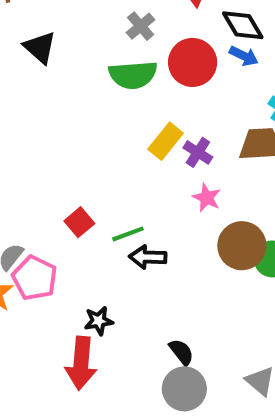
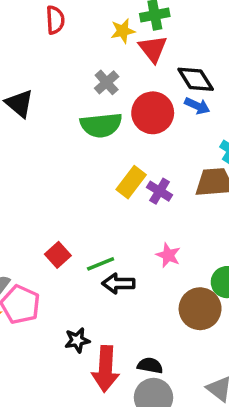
pink star: (207, 198) -> (168, 255), moved
brown circle: (242, 246) -> (200, 309), moved
black semicircle: (181, 352) -> (150, 365), turned -40
red arrow: (81, 363) -> (106, 369), moved

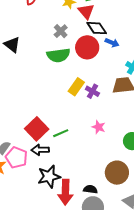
black diamond: (196, 79) -> (97, 28), moved
red square: (58, 255) -> (37, 129), size x1.6
black arrow: (118, 284) -> (40, 150), moved
brown circle: (200, 309) -> (117, 173), moved
black star: (77, 340) -> (49, 177), size x1.6

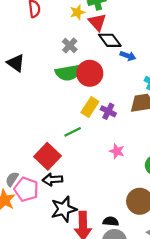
red circle: (87, 47) -> (90, 73), moved
green line: (61, 133) -> (73, 132), moved

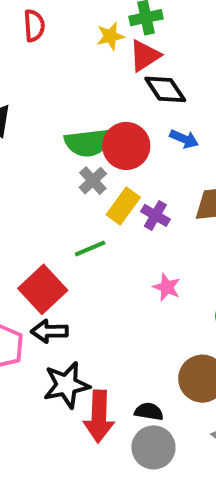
red triangle: (97, 22) -> (145, 56), turned 36
gray cross: (70, 45) -> (93, 181), moved
blue arrow: (128, 56) -> (184, 139), moved

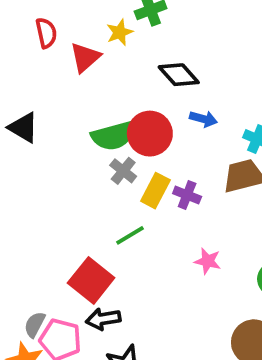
red triangle: (145, 56) -> (85, 57), moved

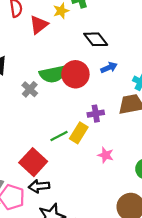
blue arrow: (203, 119) -> (109, 68), turned -42
gray cross: (123, 171) -> (30, 89), moved
yellow rectangle: (155, 191) -> (79, 133), moved
purple cross: (187, 195) -> (96, 114), turned -35

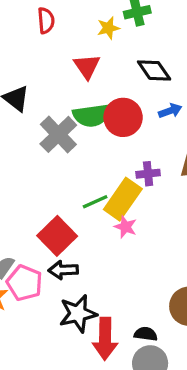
red triangle: (39, 25) -> (87, 66), moved, turned -30
gray cross: (30, 89) -> (58, 134), size x1.6
yellow rectangle: (79, 133) -> (123, 199), size x1.4
pink star: (106, 155) -> (125, 227), moved

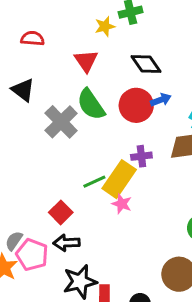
red semicircle: (46, 20) -> (32, 38), moved, turned -80
green semicircle: (92, 115) -> (91, 104), turned 64
red circle: (123, 117) -> (136, 105), moved
red square: (57, 236) -> (61, 212), size x0.7

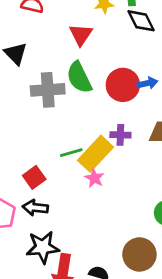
black diamond: (146, 64) -> (141, 21), moved
gray cross: (61, 122) -> (48, 90), turned 32

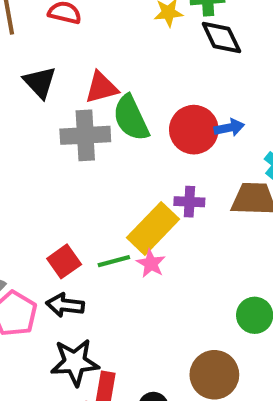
red triangle: (81, 35) -> (101, 88), moved, turned 40
green line: (71, 153) -> (114, 261), moved

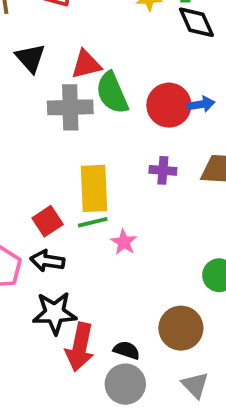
yellow rectangle: (153, 228) -> (94, 188), moved, turned -48
pink star: (151, 263) -> (124, 242), moved

